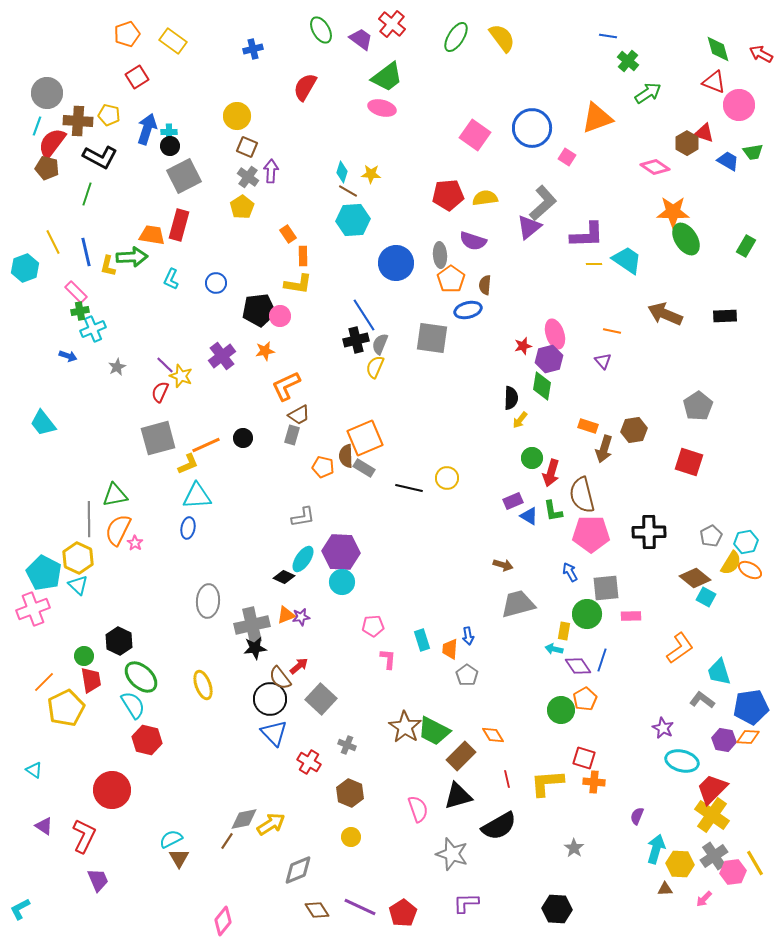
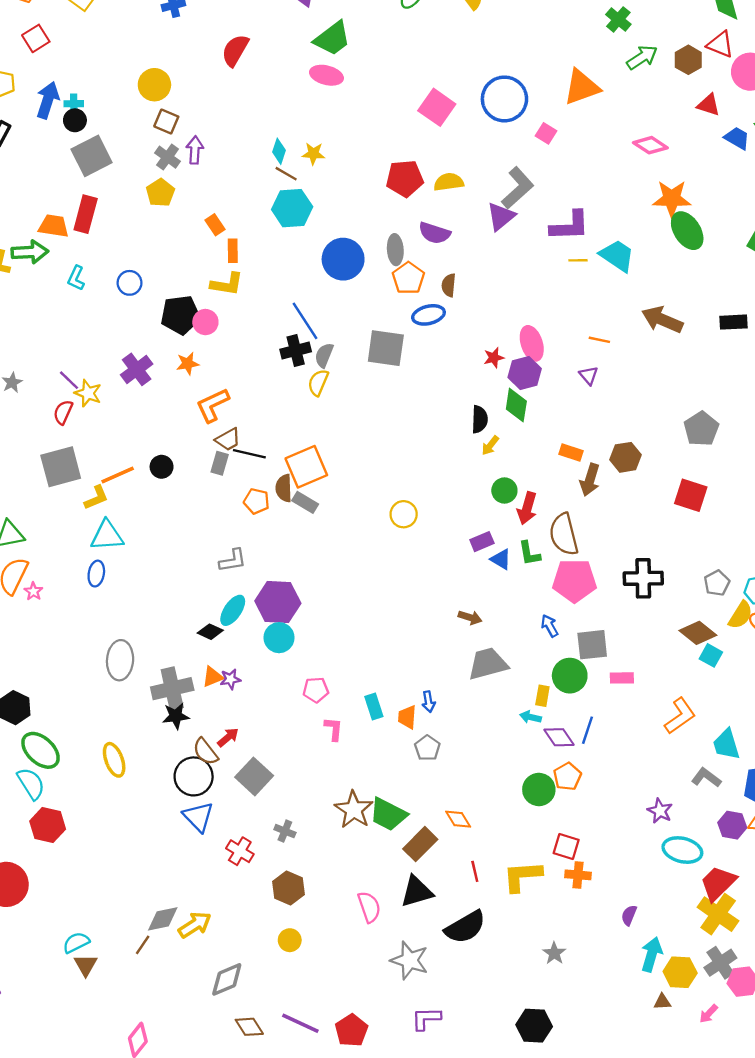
brown hexagon: (687, 143) -> (688, 60), moved
black line: (409, 488) -> (249, 454), moved

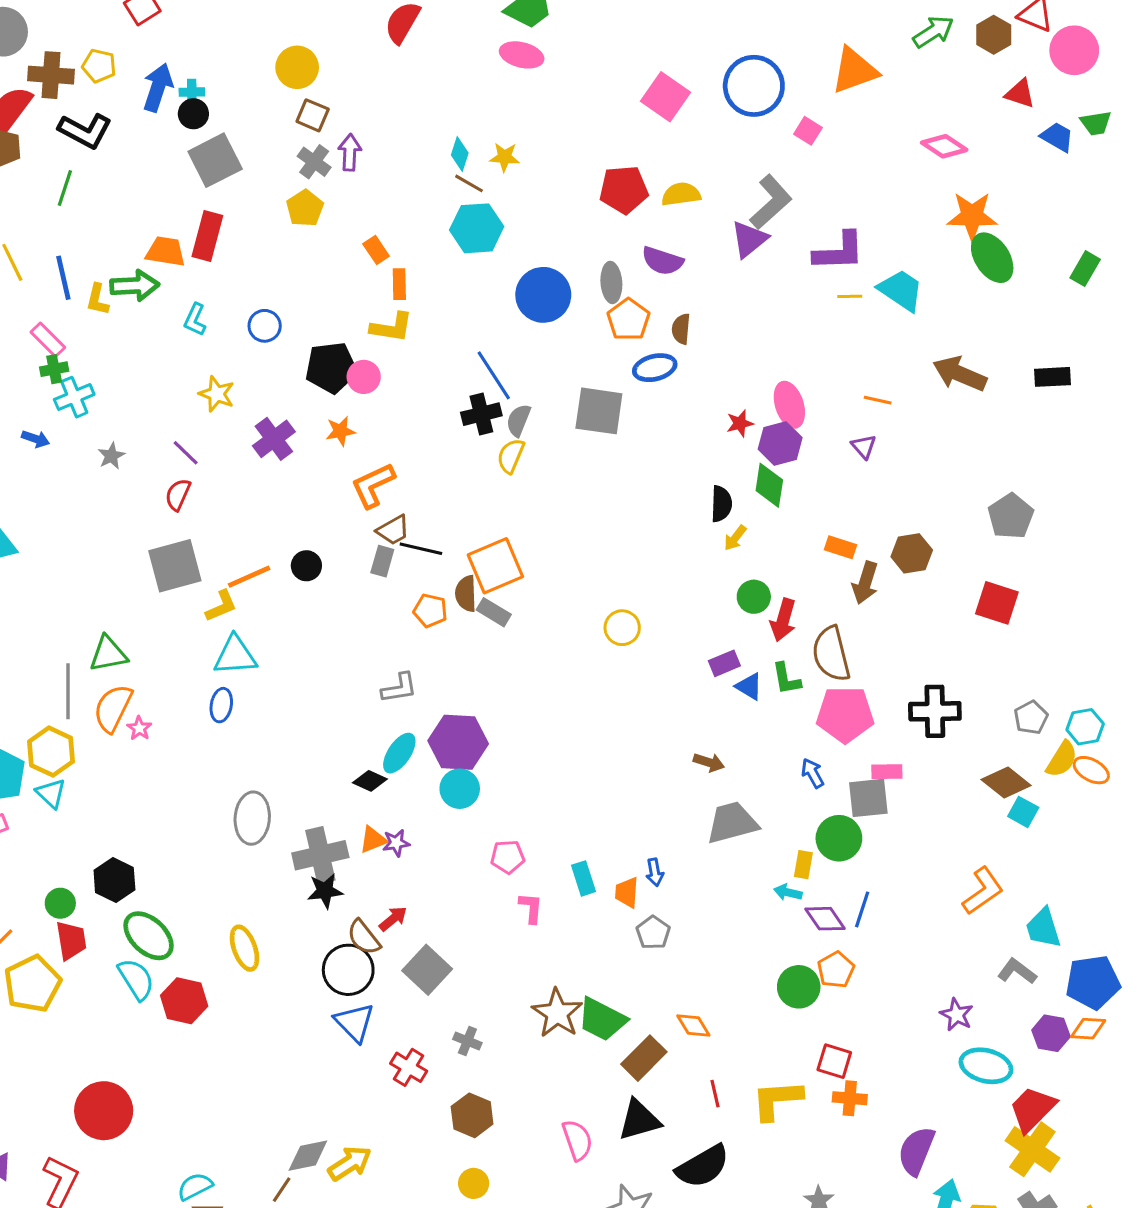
yellow star: (88, 393) -> (217, 394), moved
pink rectangle: (622, 678) -> (887, 772), moved
red hexagon: (48, 825) -> (184, 1001), moved
purple semicircle: (629, 915) -> (916, 1151), size x1.8

